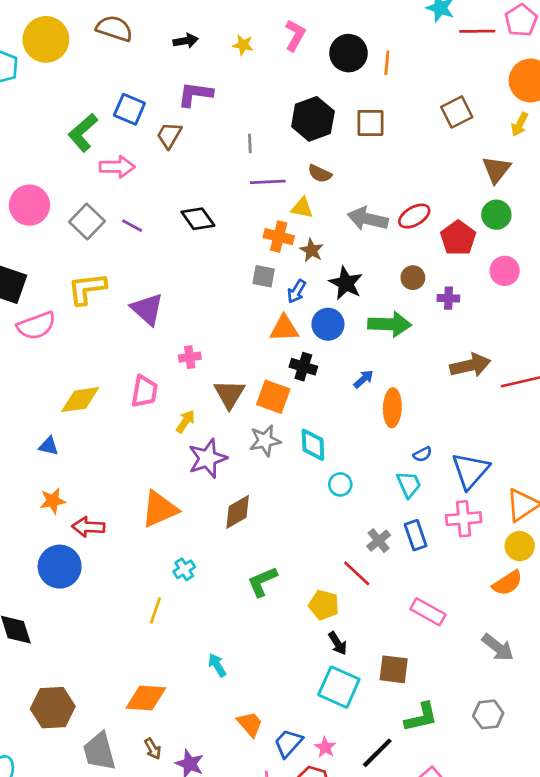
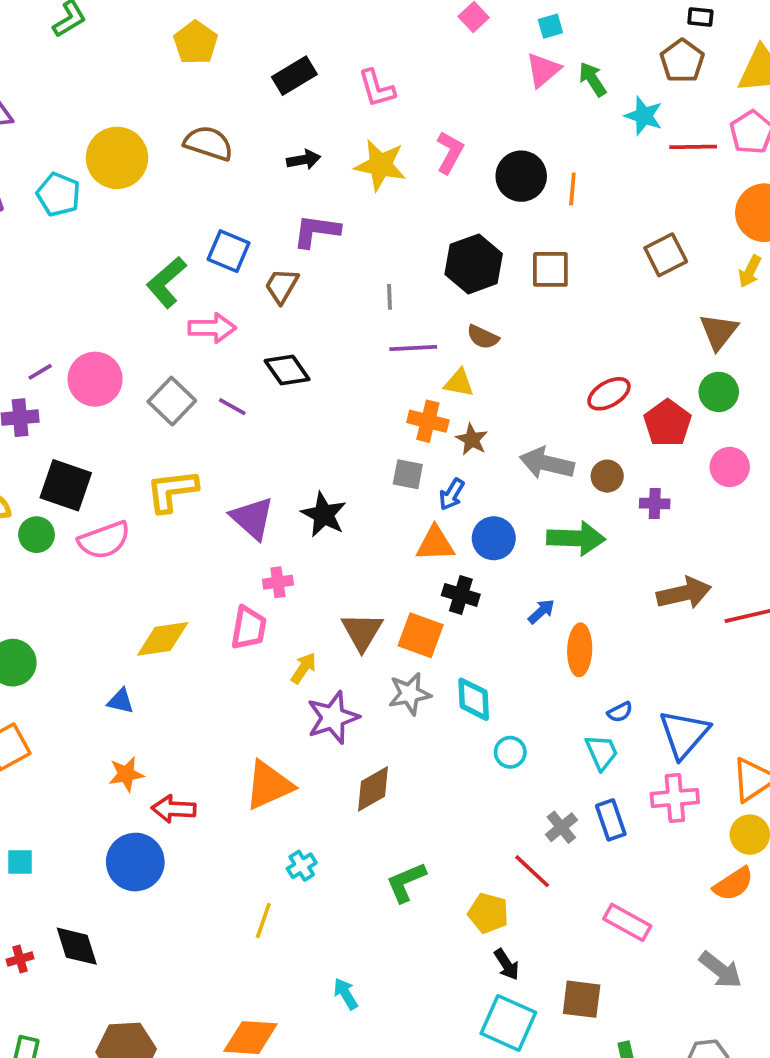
yellow star: (243, 45) -> (380, 165), size x1.8
black diamond: (198, 219) -> (287, 370), moved
gray arrow: (368, 219) -> (547, 463), moved
black star: (346, 283) -> (324, 514), moved
pink cross: (190, 357) -> (278, 582), moved

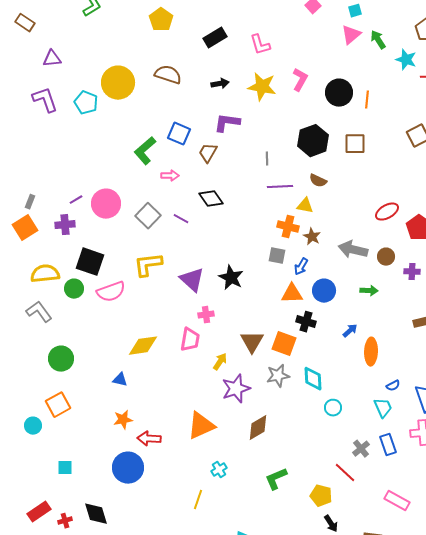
pink arrow: (212, 328) -> (170, 176), size x0.7
green arrow: (576, 538) -> (369, 291), size x0.6

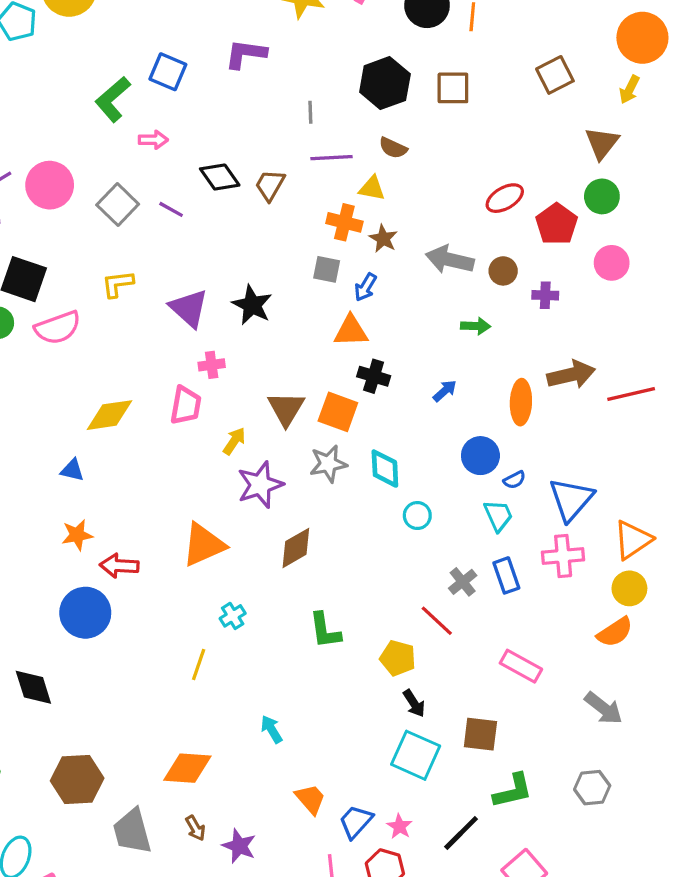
brown trapezoid: (208, 153) -> (270, 185), moved
yellow L-shape: (148, 265) -> (118, 284), size x0.7
blue circle: (324, 291) -> (480, 456), moved
orange ellipse: (371, 352) -> (521, 402), moved
green L-shape: (276, 479) -> (325, 631), turned -75

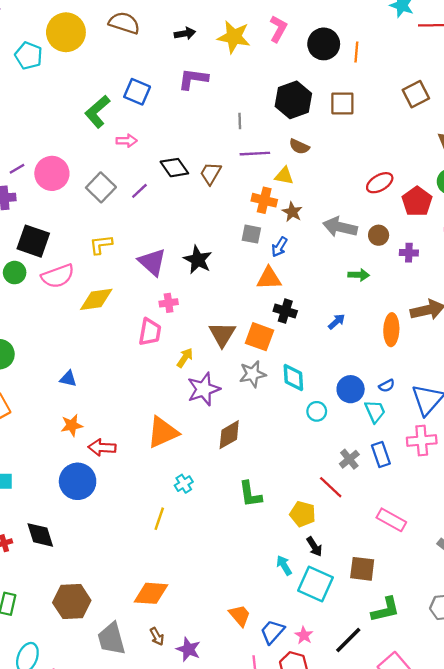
purple line: (171, 209) -> (139, 191), turned -72
yellow diamond: (110, 415) -> (96, 299), moved
blue circle: (480, 456) -> (351, 389), moved
cyan arrow: (272, 729) -> (284, 565), moved

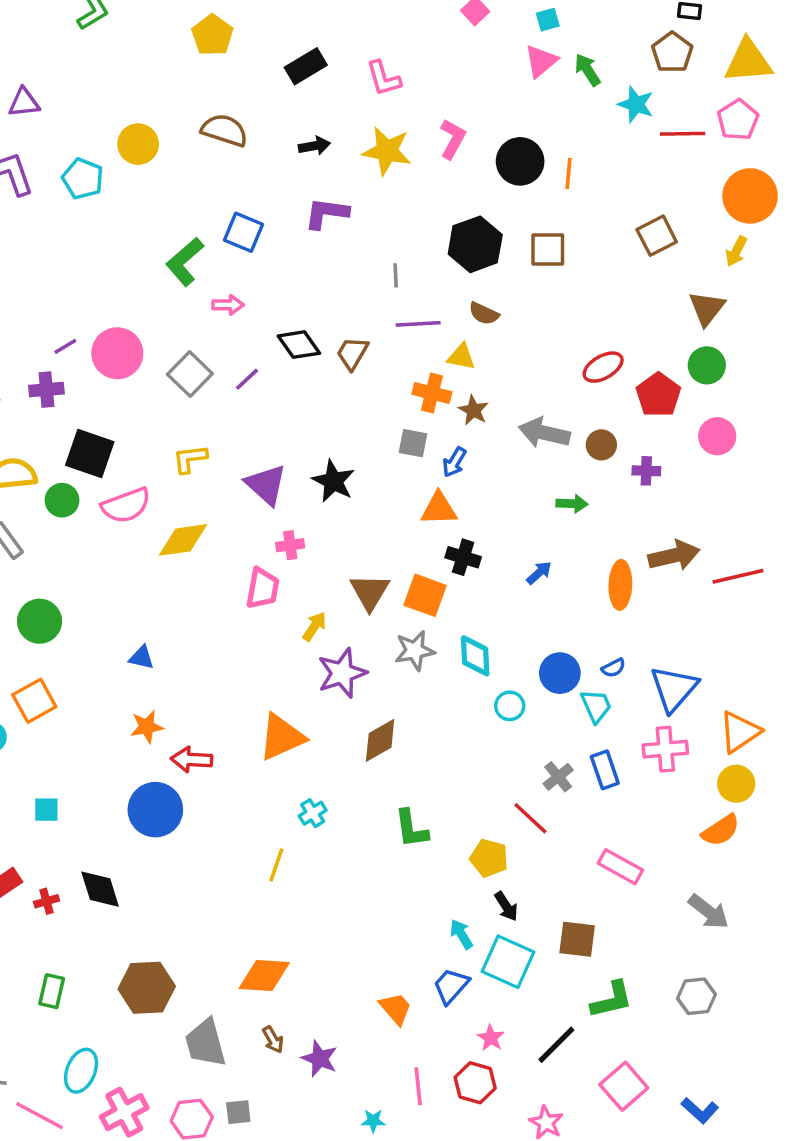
yellow circle: (66, 32) -> (138, 144), size x0.7
blue trapezoid: (272, 632) -> (451, 986), moved

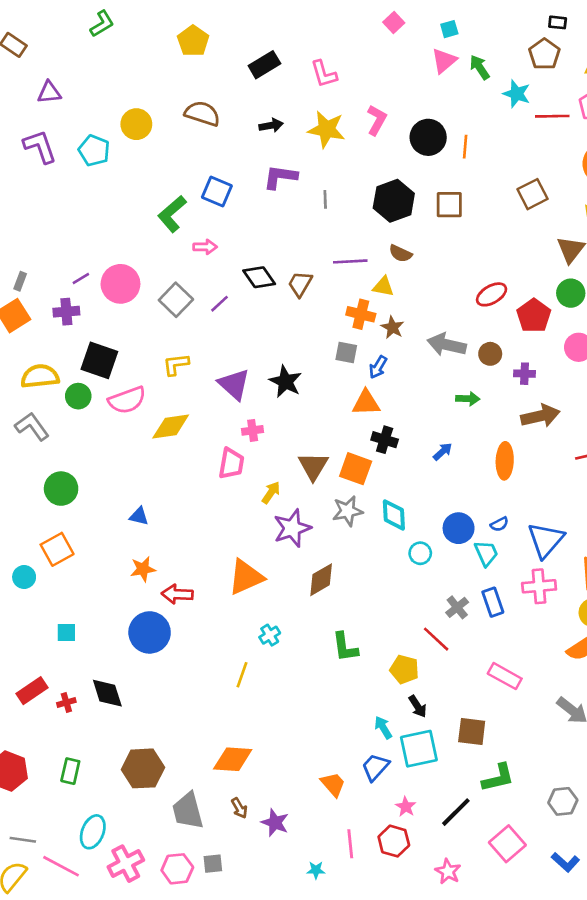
gray line: (396, 275) -> (325, 199), moved
brown arrow: (674, 556) -> (540, 416), moved
cyan square: (508, 962) -> (419, 749), turned -36
gray hexagon: (696, 996) -> (563, 801), moved

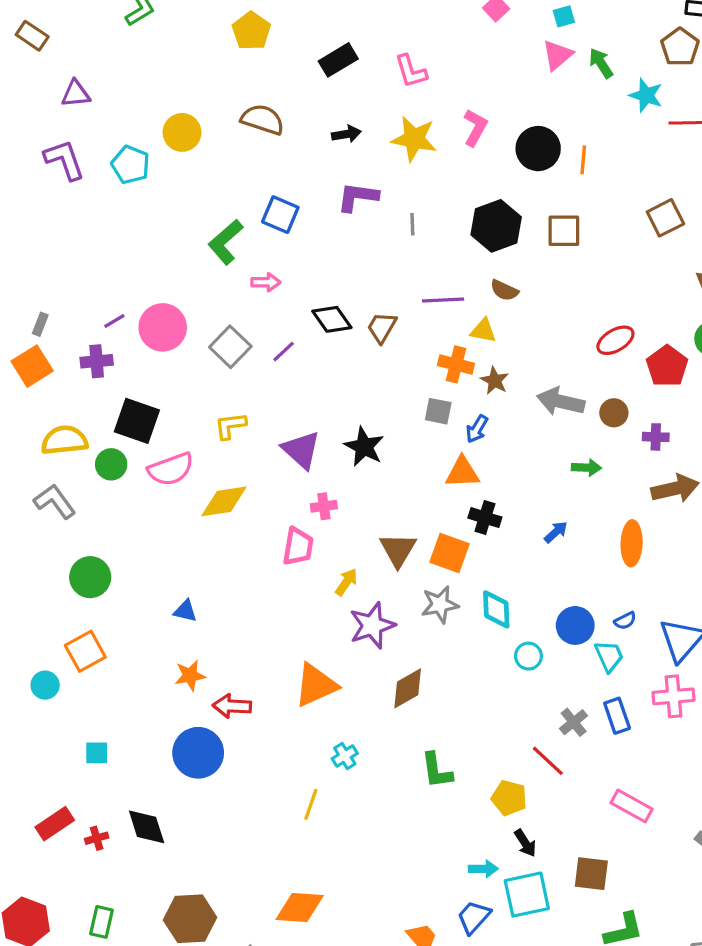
cyan arrow: (383, 728) -> (483, 869), turned 120

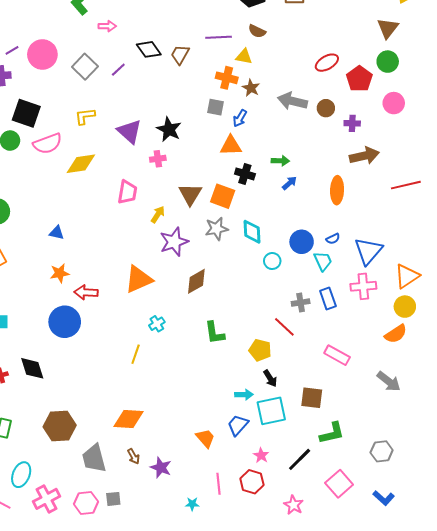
green arrow: (586, 468) -> (280, 161), moved
pink cross: (324, 506) -> (158, 159), moved
gray cross: (574, 722) -> (301, 303), turned 30

